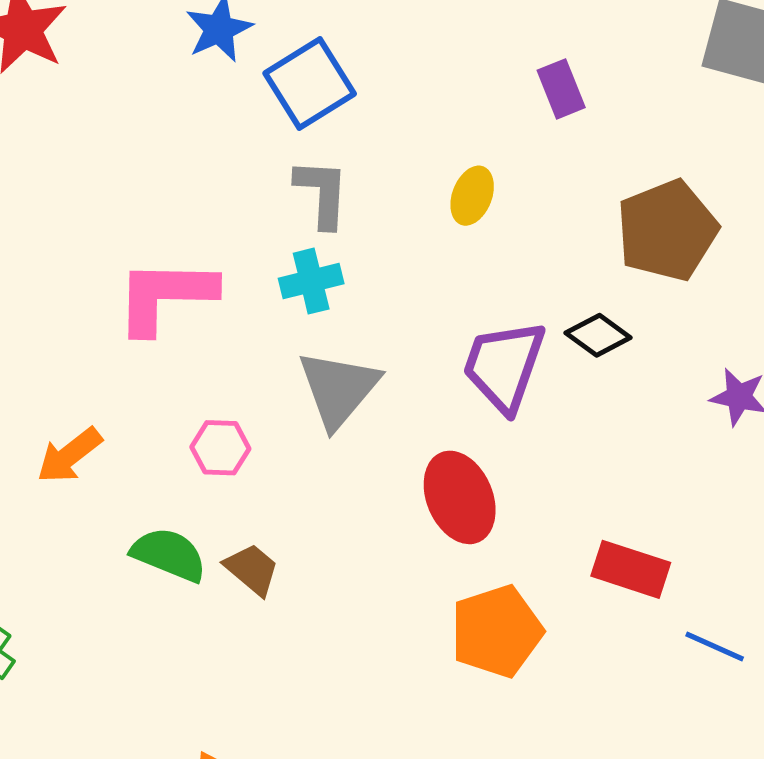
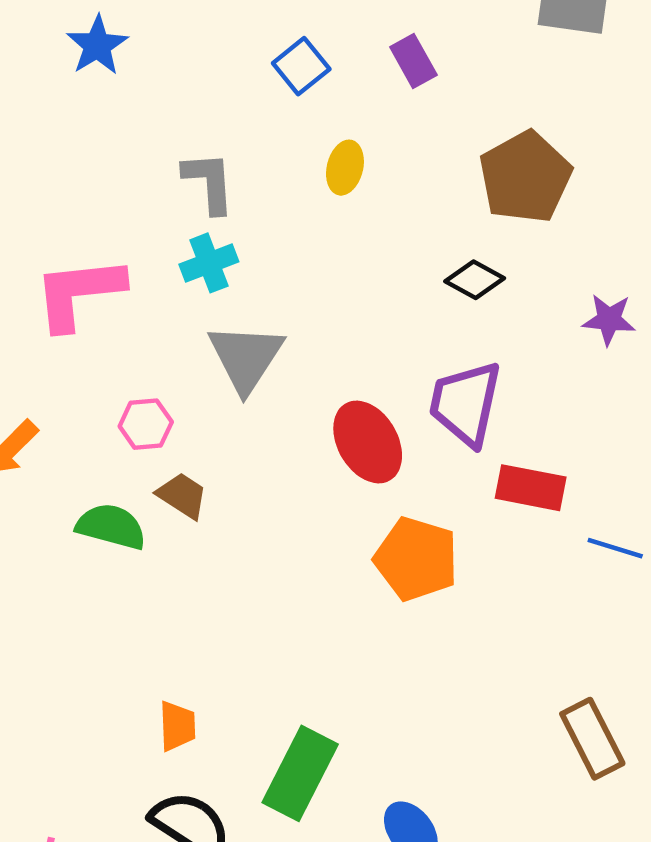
blue square: (310, 83) -> (301, 66), moved, size x0.7
purple trapezoid: (504, 366) -> (465, 403), moved
brown trapezoid: (252, 569) -> (182, 496), moved
orange pentagon: (497, 631) -> (416, 559), turned -30

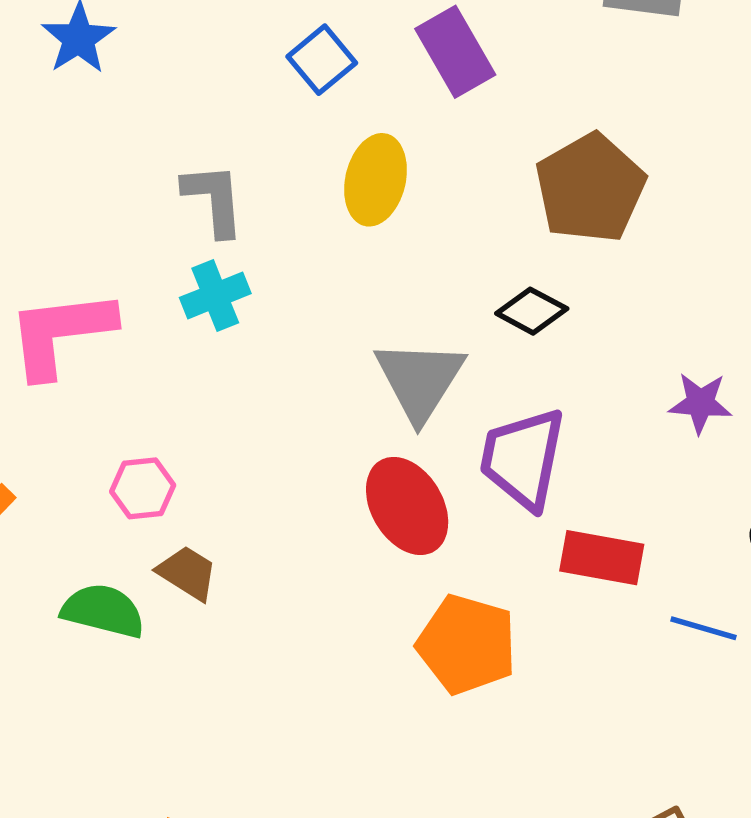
purple rectangle: (413, 61) -> (455, 52), size x1.4
yellow ellipse: (345, 168) -> (376, 180), size x1.4
purple star: (609, 320) -> (700, 403), moved
gray triangle: (246, 357) -> (420, 380), moved

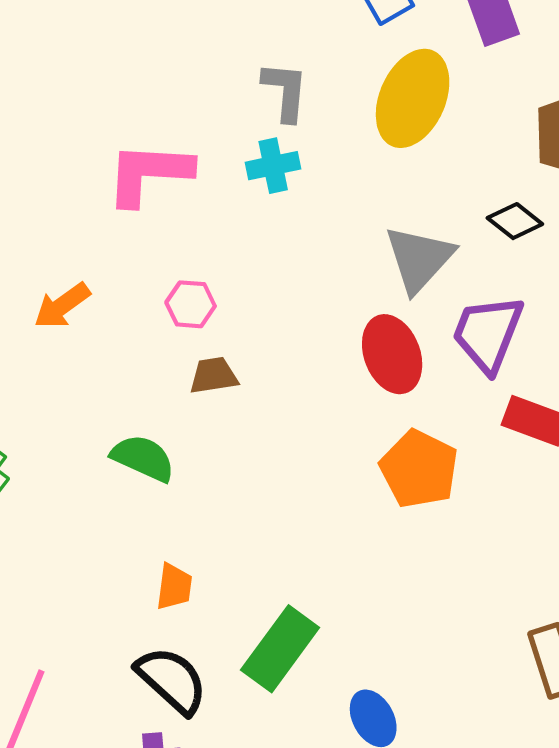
yellow ellipse: (376, 180) -> (413, 98), size x1.4
brown trapezoid: (187, 573) -> (214, 376), turned -51
green semicircle: (103, 611) -> (143, 458), moved

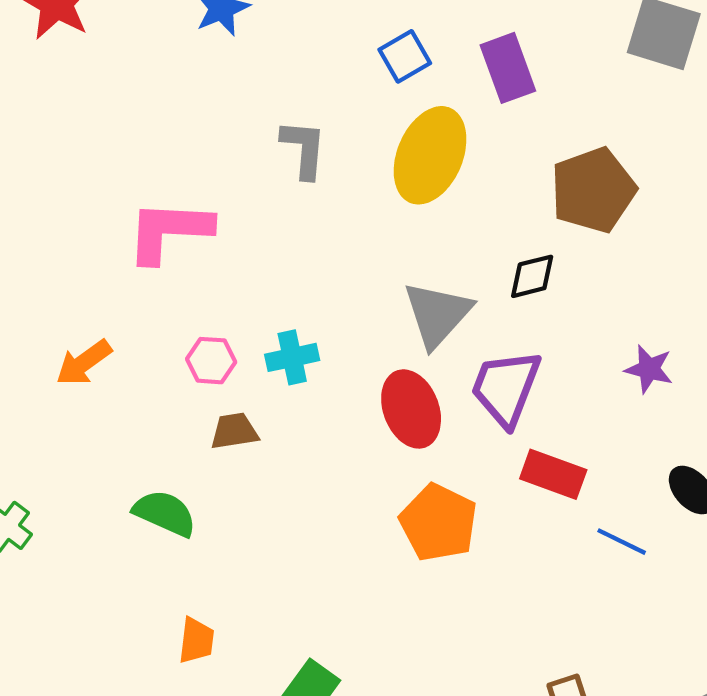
cyan cross: (273, 166) -> (292, 357), moved
black diamond: (515, 221) -> (532, 276), turned -52

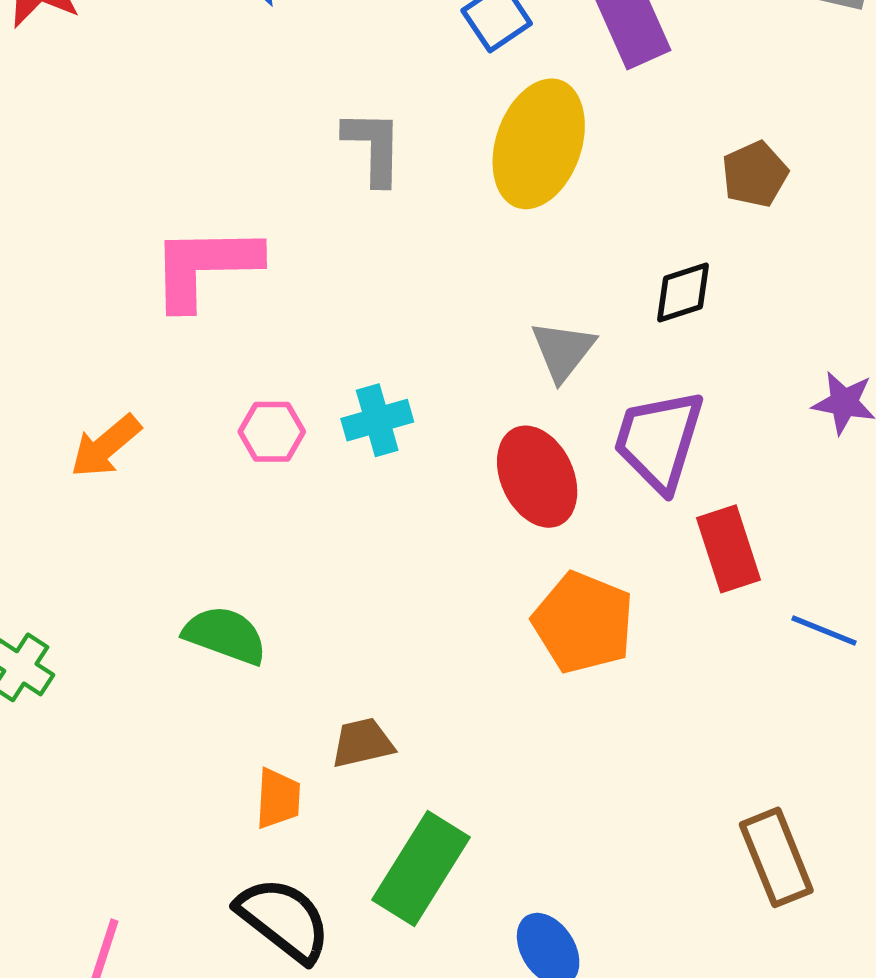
brown pentagon: (593, 190) -> (755, 174), size x0.6
gray triangle: (437, 314) -> (563, 351), size x0.7
brown trapezoid: (234, 431) -> (362, 743), moved
red rectangle: (553, 474) -> (729, 549), turned 56

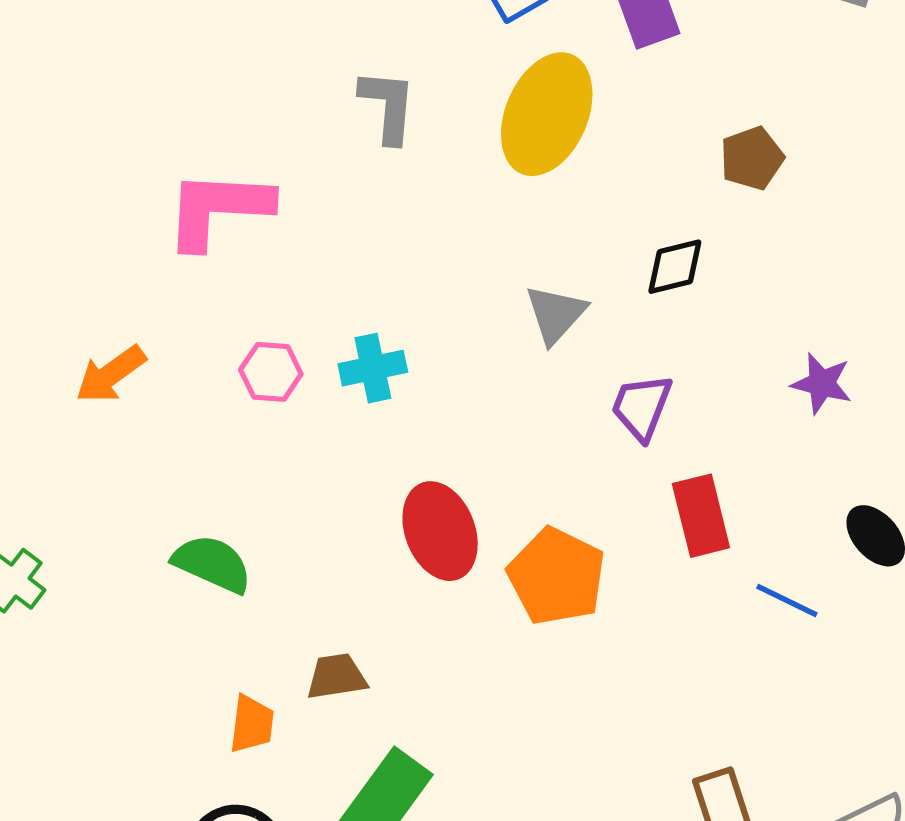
purple trapezoid: (659, 441) -> (642, 407), size x0.7
red ellipse: (537, 477) -> (440, 531), moved

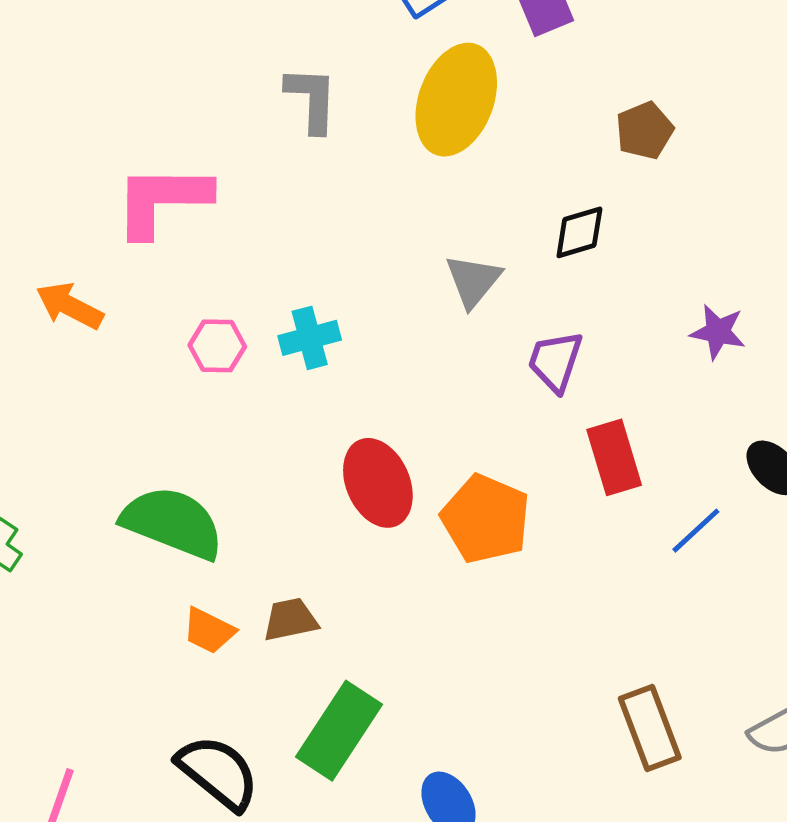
orange arrow: (111, 374) -> (69, 306), moved, turned 66
green semicircle: (212, 564) -> (173, 523), size x1.4
blue line: (787, 601) -> (696, 531), turned -66
orange trapezoid: (252, 724) -> (209, 631), moved, turned 112

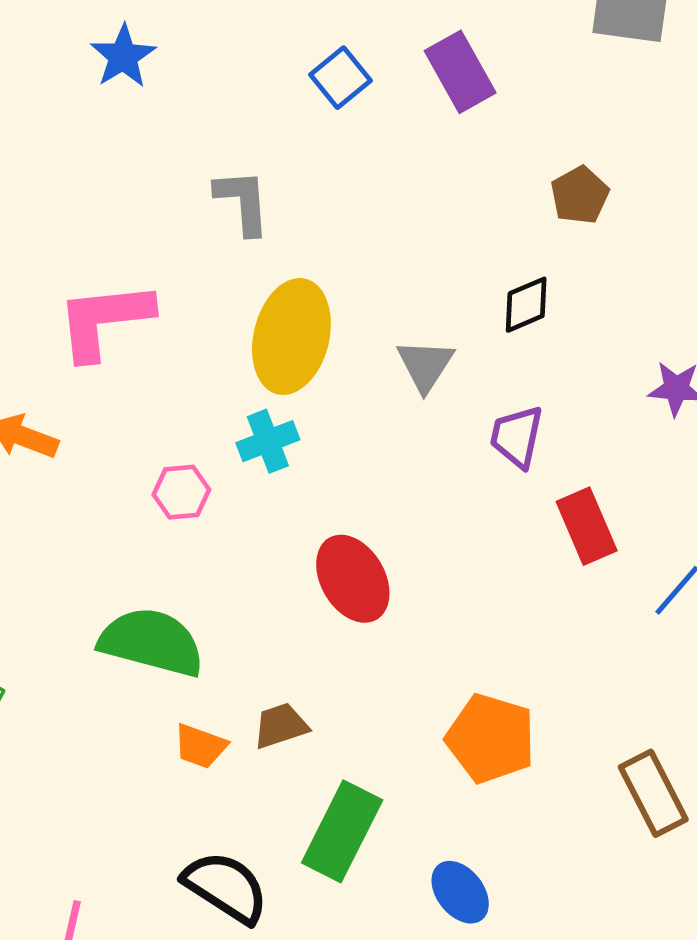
yellow ellipse: (456, 100) -> (291, 337), moved
pink hexagon: (217, 346) -> (181, 492), moved
orange pentagon: (486, 519) -> (491, 738), moved

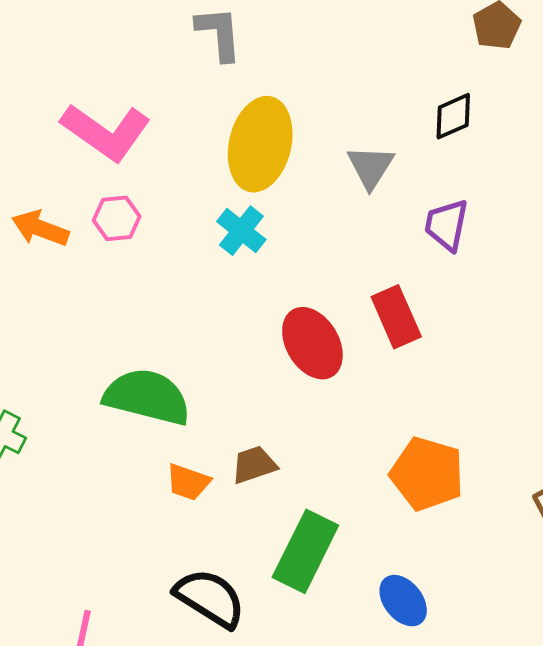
pink L-shape: (104, 320) -> (106, 132), turned -138
cyan cross: (268, 441) -> (241, 231), turned -30
pink hexagon: (181, 492) -> (117, 218), moved
red rectangle: (587, 526) -> (396, 317), moved

